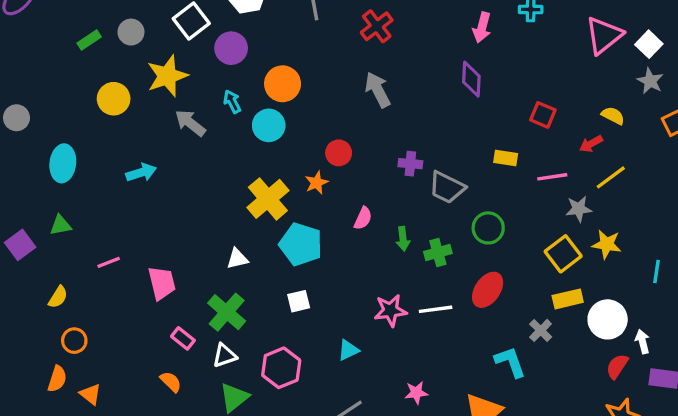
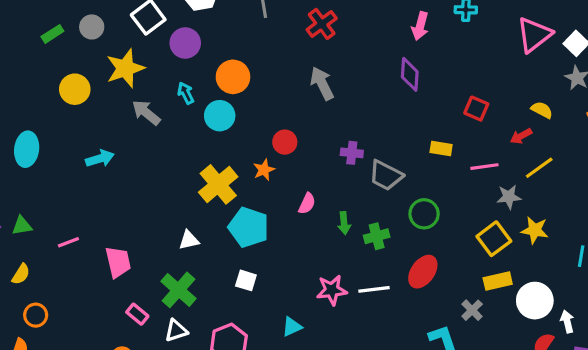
green triangle: (60, 225) -> (22, 226), moved
white square: (299, 301) -> (246, 280), turned 30

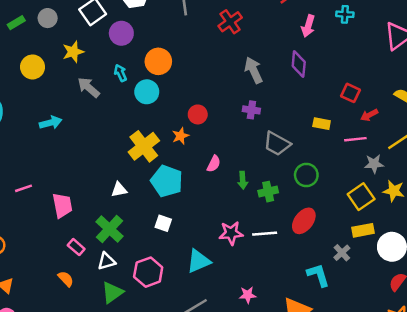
yellow star: (125, 68) -> (73, 52), size x0.7
gray arrow: (322, 83) -> (254, 70), moved
red arrow: (521, 136) -> (369, 115), moved
purple cross: (352, 153) -> (251, 110), moved
cyan triangle: (292, 327) -> (198, 261), size x1.5

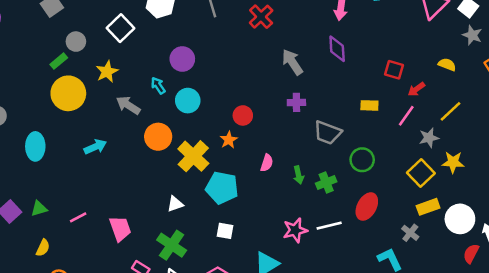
green rectangle: (16, 23) -> (59, 61), moved
purple circle: (121, 33) -> (182, 59), moved
orange circle: (158, 61) -> (158, 137), moved
yellow circle: (33, 67) -> (68, 93), size x1.4
pink line: (355, 139) -> (406, 116), turned -40

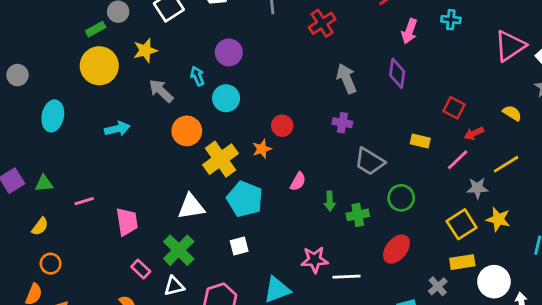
white triangle: (175, 204) -> (191, 207), size x1.5
white line: (329, 226) -> (347, 277), moved
white square: (225, 231) -> (239, 246), turned -36

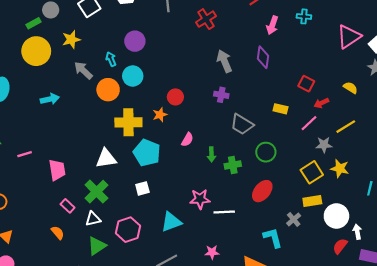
orange circle: (187, 131) -> (108, 90), moved
yellow cross: (221, 159) -> (128, 122), turned 35

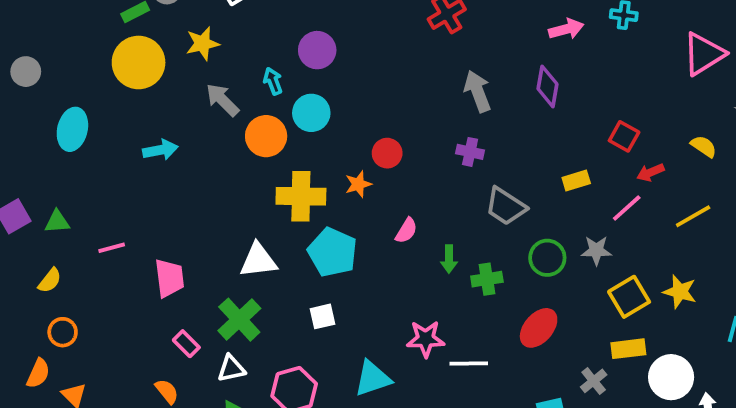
pink arrow: (272, 25) -> (566, 29), turned -126
yellow rectangle: (281, 109) -> (576, 181), turned -32
gray star: (324, 145) -> (596, 250), moved

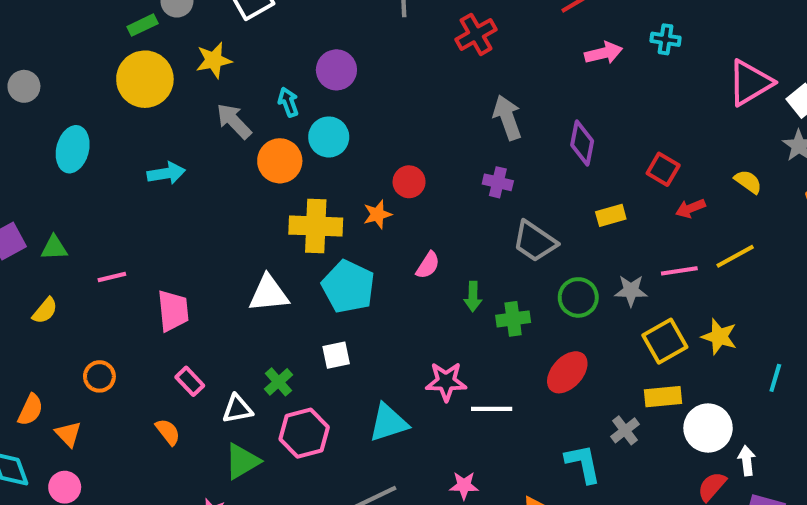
purple diamond: (548, 86) -> (582, 143), moved
pink line: (627, 208) -> (679, 271), moved, turned 32
green cross: (239, 320) -> (279, 382), moved, size x0.6
orange circle: (63, 332) -> (99, 376), moved

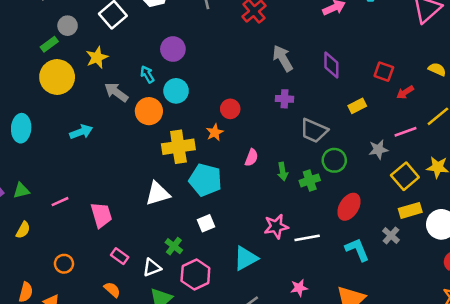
green circle: (578, 297) -> (334, 160), moved
cyan L-shape: (583, 464) -> (357, 250), moved

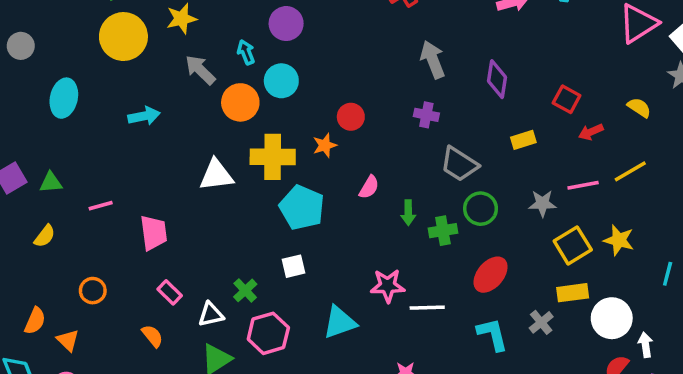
white triangle: (158, 193) -> (216, 175), moved

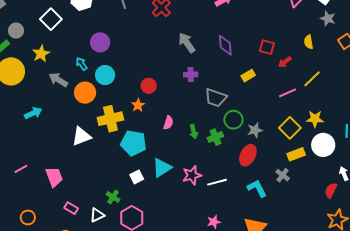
yellow semicircle: (639, 108) -> (309, 42), turned -120
gray star: (542, 203) -> (255, 130), moved
white circle: (612, 318) -> (323, 145), moved
cyan triangle: (340, 322) -> (162, 168), moved

